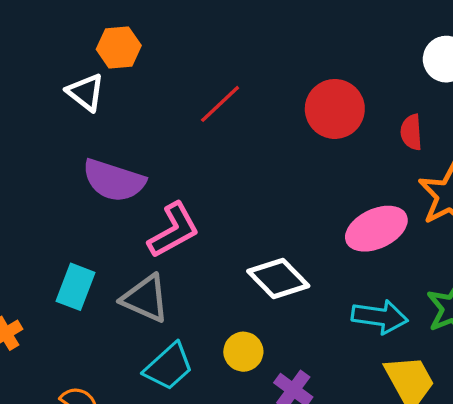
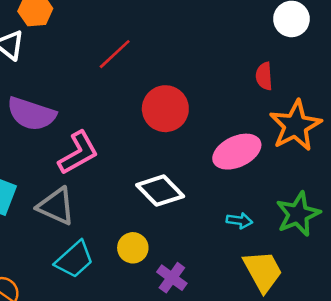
red circle: (335, 109) -> (165, 109), moved
cyan arrow: (380, 317) -> (239, 221), size x0.6

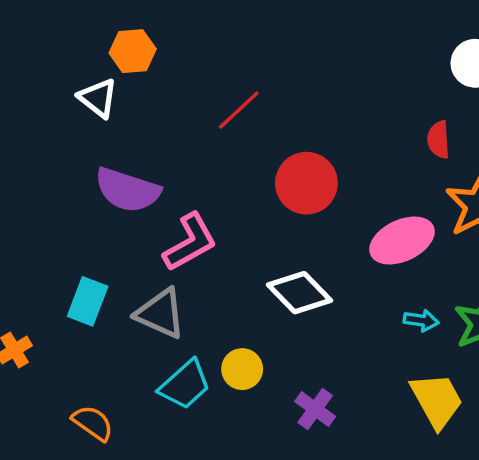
cyan arrow: (239, 221) -> (421, 320), moved
yellow circle: (133, 248) -> (242, 369), moved

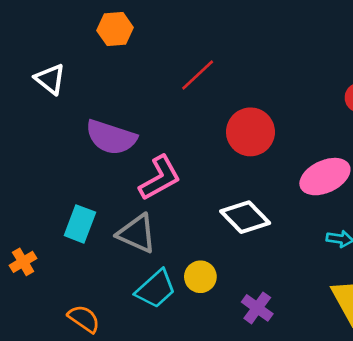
white triangle: (98, 98) -> (50, 79), moved

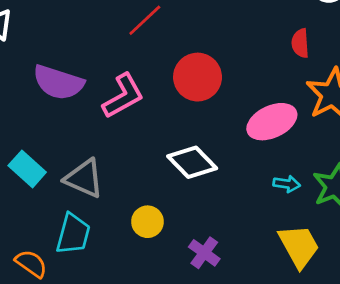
pink L-shape: (160, 178) -> (123, 96), moved
cyan rectangle: (80, 224) -> (27, 169), turned -69
cyan trapezoid: (156, 289) -> (73, 234), moved, turned -33

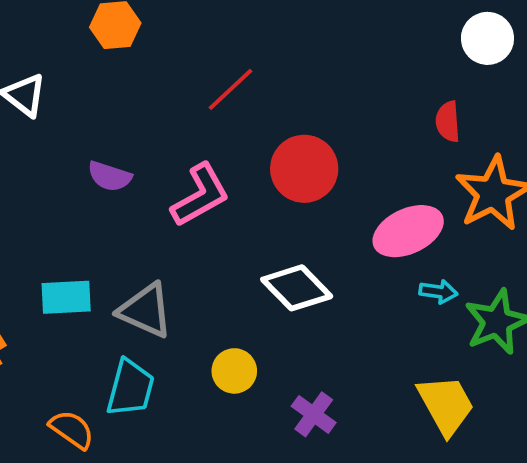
purple semicircle: (58, 82) -> (110, 176), size x0.6
cyan rectangle: (27, 169) -> (66, 297), turned -45
cyan arrow: (287, 184) -> (438, 292), moved

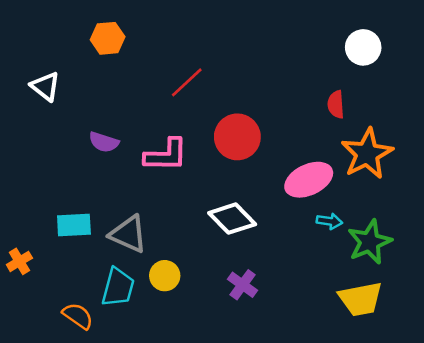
pink L-shape: (200, 195) -> (166, 155), turned 30
yellow circle: (234, 371) -> (165, 276), moved
yellow trapezoid: (446, 405) -> (361, 299), moved, turned 108
purple cross: (314, 414) -> (243, 285), moved

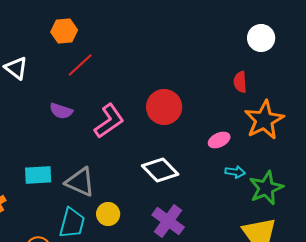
red line: (187, 82) -> (80, 65), moved
pink L-shape: (166, 155) -> (109, 121), turned -36
pink ellipse: (309, 180) -> (219, 140), size x0.6
purple cross: (243, 285) -> (168, 221), size x1.4

